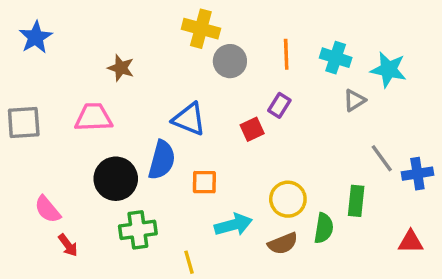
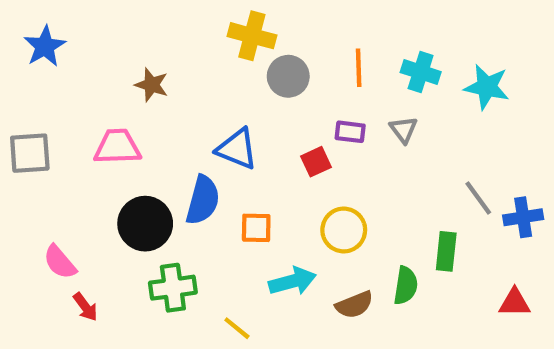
gray triangle: (354, 100) -> (404, 130), moved, turned -35
purple rectangle: (279, 105) -> (350, 132), turned 65
yellow circle: (288, 199) -> (344, 230), moved
yellow line: (189, 262) -> (237, 328), turned -35

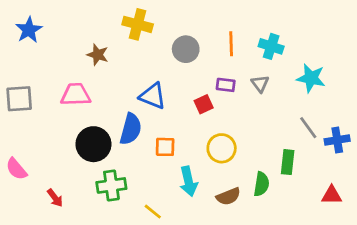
yellow cross: (252, 36) -> (138, 24), moved
cyan star: (487, 87) -> (311, 78), moved
pink semicircle: (60, 262) -> (16, 169), moved
cyan arrow: (292, 281) -> (188, 181), turned 92

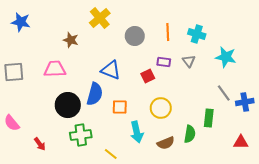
yellow cross: (138, 24) -> (100, 18), turned 35
blue star: (29, 30) -> (21, 22), turned -30

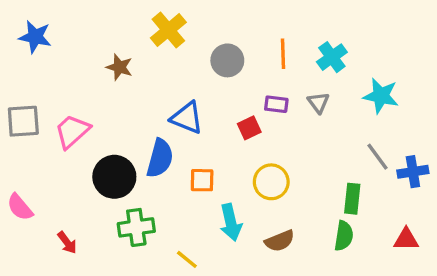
cyan cross: (197, 34) -> (332, 57), turned 36
pink trapezoid: (55, 69) -> (72, 131), moved, turned -40
green semicircle: (190, 134) -> (344, 236), moved

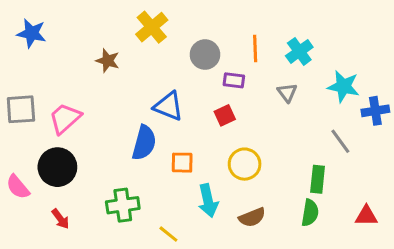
purple rectangle: (276, 104) -> (234, 80), moved
blue cross: (413, 172) -> (375, 111), moved
black circle: (114, 177) -> (57, 167), moved

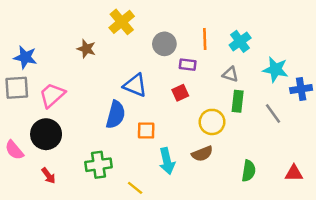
blue star: (32, 33) -> (25, 57), moved
gray triangle: (287, 93) -> (230, 74), turned -35
yellow circle: (245, 164) -> (212, 122), moved
green rectangle: (318, 179) -> (238, 101), moved
brown semicircle: (252, 217) -> (202, 154), moved

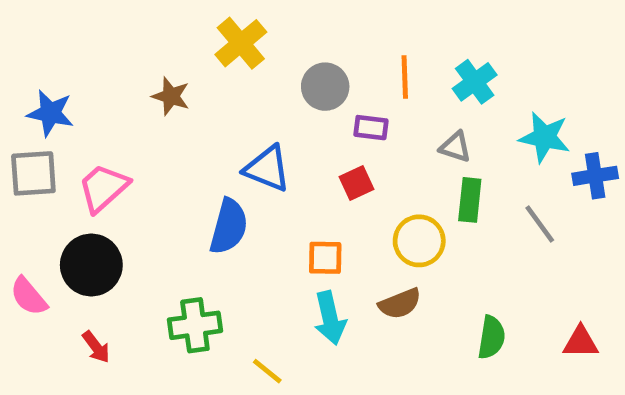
orange square: (146, 131) -> (325, 258), moved

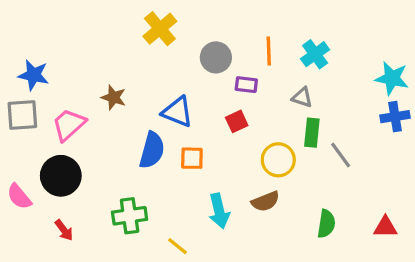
brown star: (171, 96) -> (114, 97), moved
cyan star: (545, 137) -> (392, 78), moved
gray line: (540, 224) -> (341, 155), moved
orange square: (325, 258) -> (192, 158), moved

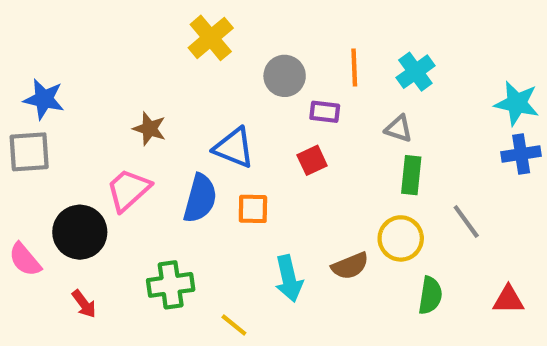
pink trapezoid: (69, 125) -> (128, 190), moved
gray line: (341, 155) -> (466, 222), moved
yellow circle: (278, 160) -> (401, 238), moved

